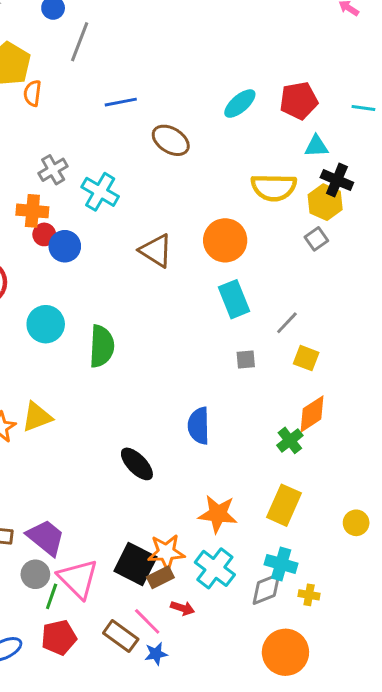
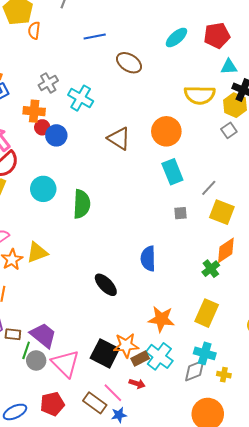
yellow square: (306, 358) -> (222, 212), size x1.4
brown rectangle: (160, 577) -> (140, 358), moved
green line: (52, 596) -> (26, 350), moved

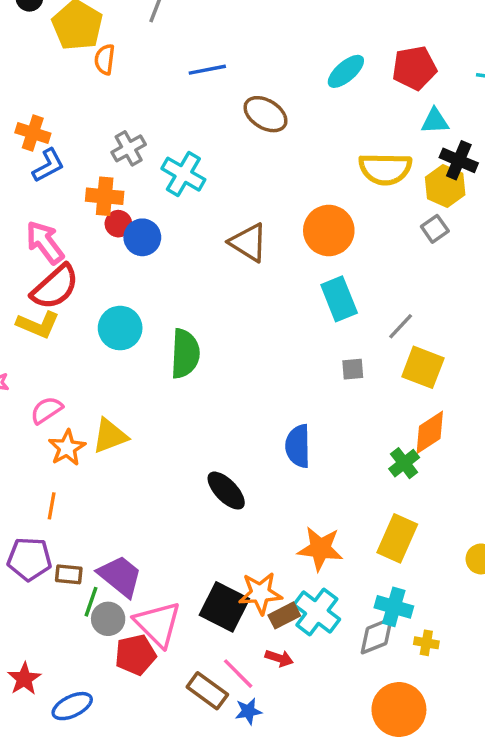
red pentagon: (52, 404) -> (135, 655), moved

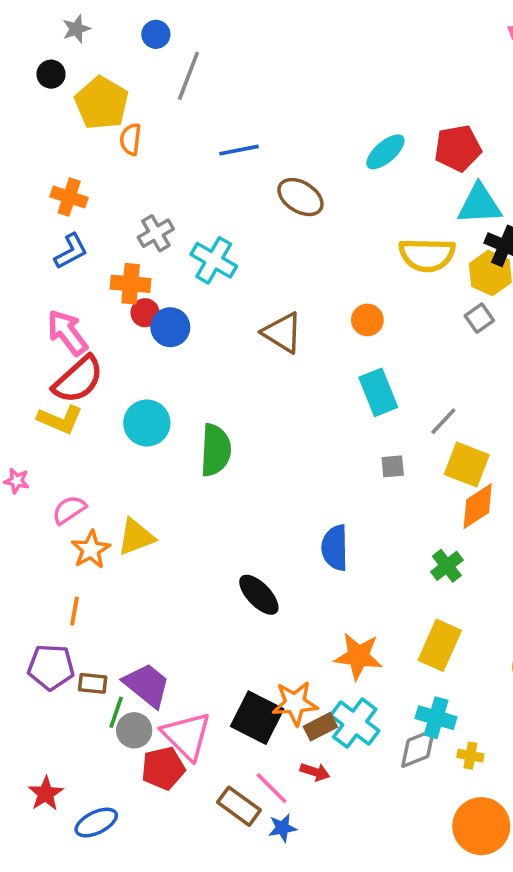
cyan triangle: (435, 121) -> (479, 204), size x1.5
orange cross: (33, 133) -> (69, 197), moved
orange circle: (329, 230) -> (367, 320), size x0.6
orange diamond: (430, 432) -> (478, 506), moved
orange circle: (399, 710) -> (481, 826), moved

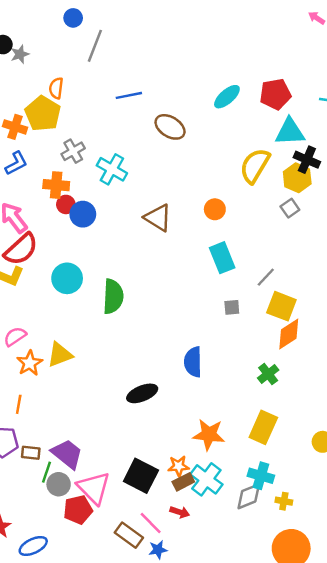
gray star: (76, 29) -> (20, 54), moved
yellow pentagon: (102, 103) -> (43, 114), moved
yellow semicircle: (427, 255) -> (255, 166), turned 120
black ellipse: (259, 595) -> (142, 393), turned -68
orange star: (295, 703) -> (179, 466), moved, size x0.7

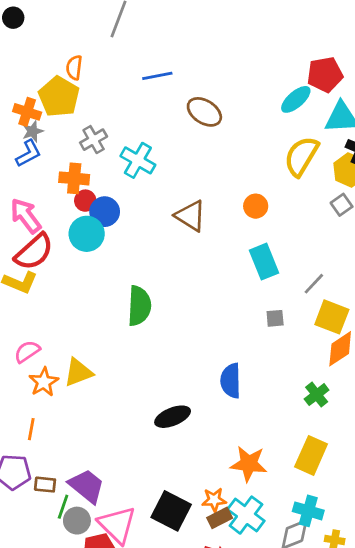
gray star: (20, 54) -> (33, 131), moved
cyan ellipse: (227, 97) -> (296, 99), moved
cyan circle: (67, 278) -> (87, 234), moved

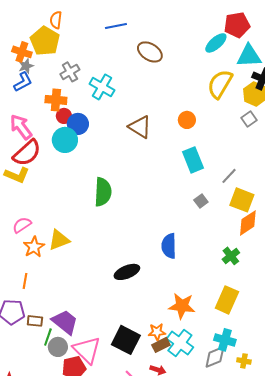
gray square: (275, 318) -> (201, 201), turned -32

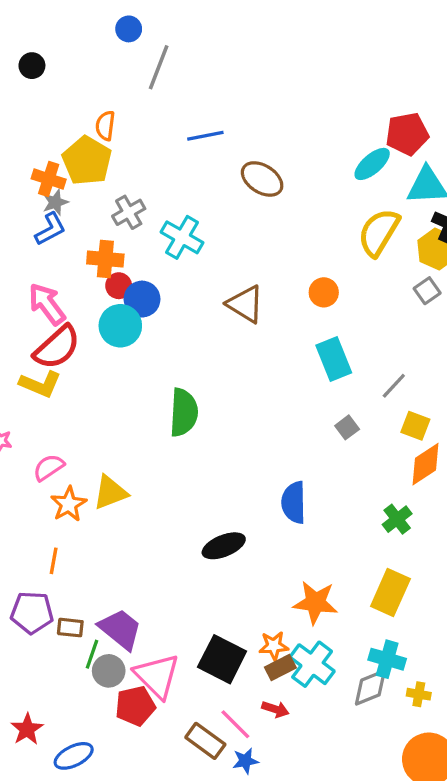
yellow square: (242, 200) -> (415, 426), size x0.7

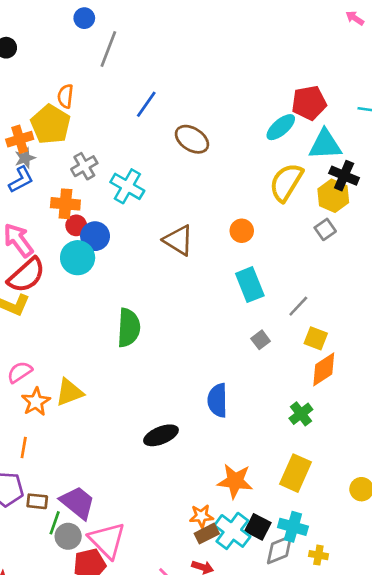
blue line: (205, 136) -> (146, 104), turned -44
orange cross: (49, 179) -> (20, 139), turned -35
black square: (222, 659) -> (258, 527), moved, size x0.7

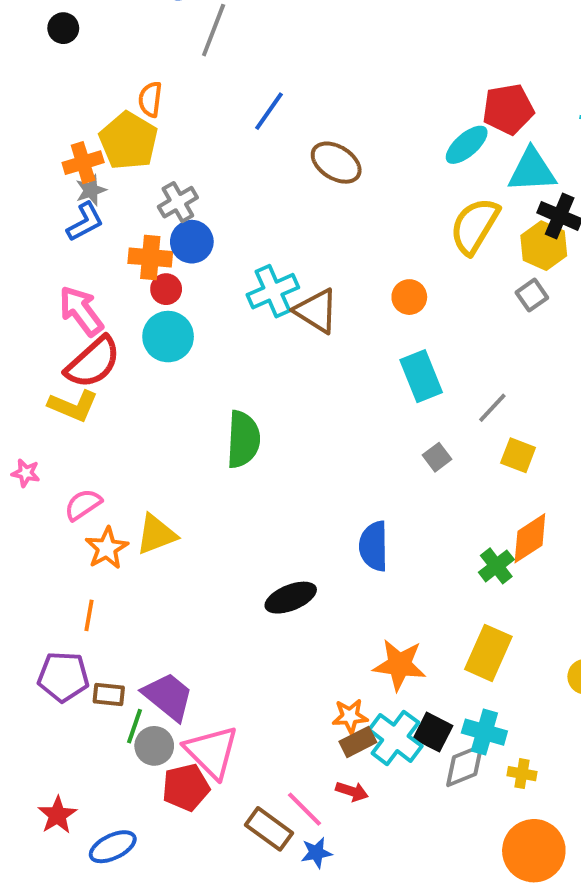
cyan cross: (127, 186) -> (273, 291), moved, turned 36
blue circle: (95, 236) -> (192, 242), moved
orange diamond: (324, 369) -> (530, 538), moved

